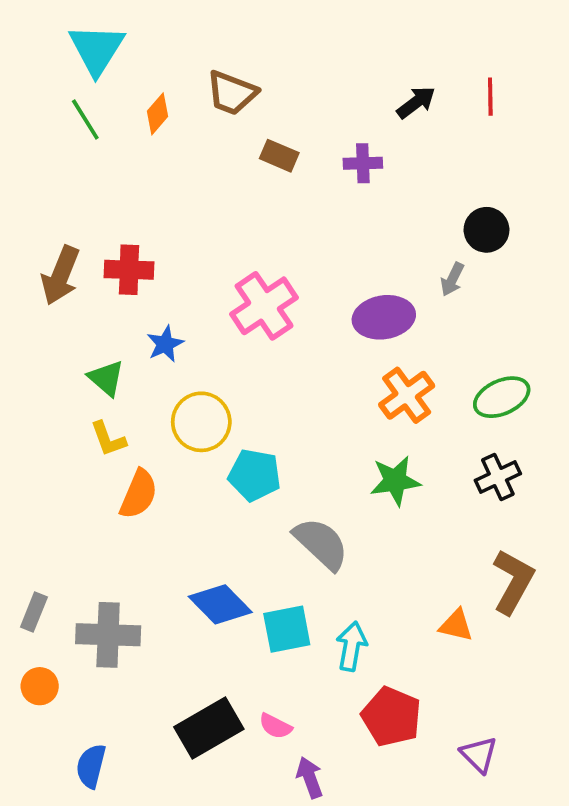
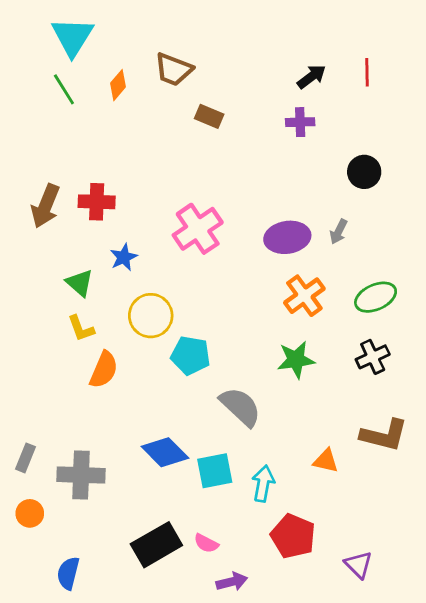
purple cross: (363, 163) -> (300, 122), moved
gray arrow: (452, 279) -> (339, 232), moved
brown L-shape: (513, 582) -> (384, 435), turned 75
orange triangle: (456, 625) -> (326, 461), moved
purple arrow: (310, 777) -> (232, 582), turned 96

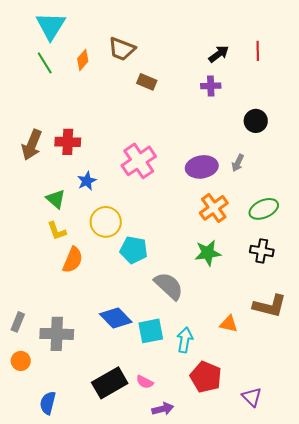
black cross: (373, 357) -> (262, 251), turned 35

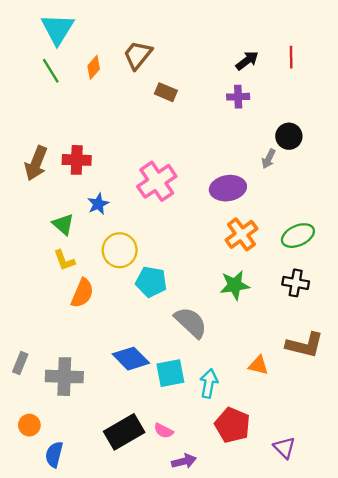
brown trapezoid: (122, 49) -> (138, 55), turned 108
gray arrow: (238, 163) -> (269, 159), moved
orange circle: (21, 361) -> (29, 425), moved

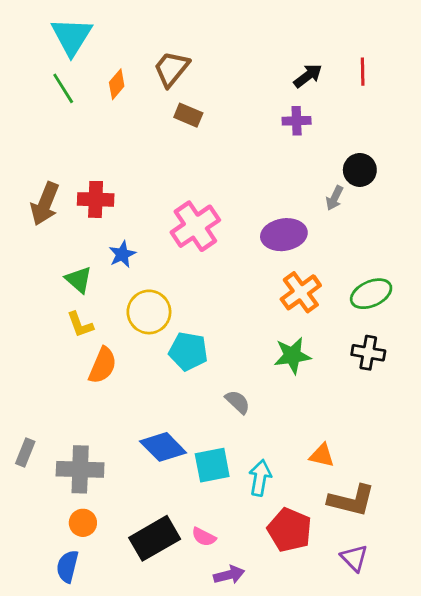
brown rectangle: (166, 92) -> (188, 115), moved
gray semicircle: (191, 322) -> (238, 402), size x0.6
brown L-shape: (305, 345) -> (351, 500), moved
orange circle: (29, 425) -> (83, 523), moved

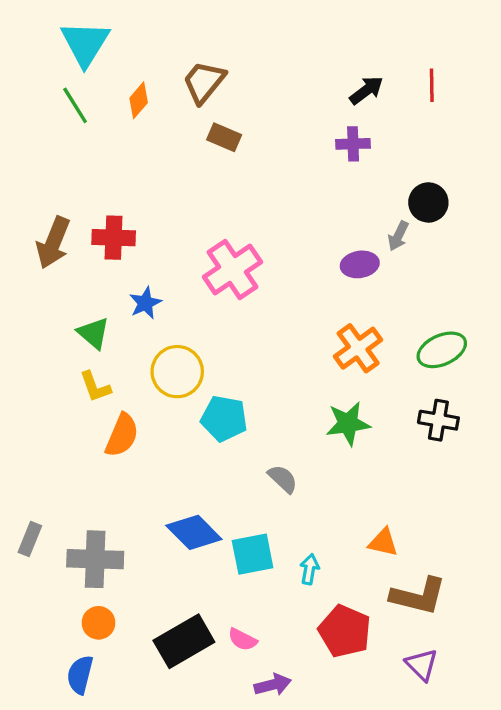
purple ellipse: (284, 235) -> (360, 264), moved, size x0.7
cyan arrow: (260, 478) -> (309, 569), size x0.7

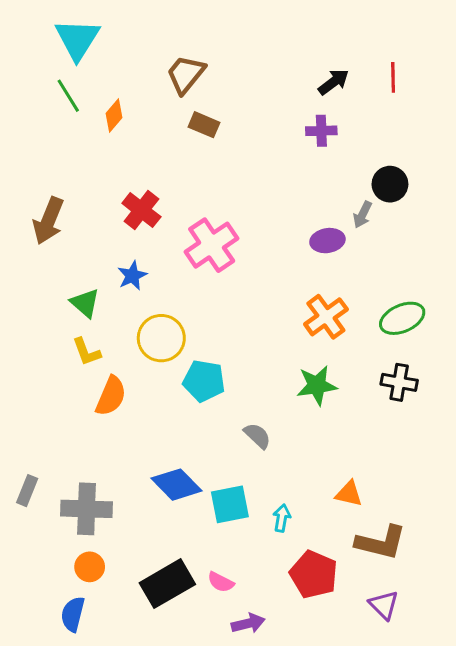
orange diamond: (139, 100) -> (114, 116), moved
red cross: (114, 238) -> (141, 210), moved, turned 36

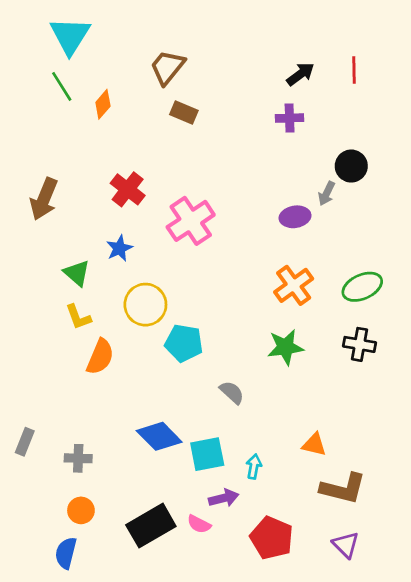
gray cross: (87, 509) -> (78, 458), size x0.6
red pentagon: (314, 574) -> (272, 538), moved
purple arrow: (248, 623) -> (224, 498), moved

